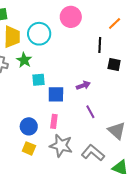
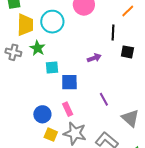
purple arrow: (83, 85) -> (94, 58), moved
pink rectangle: (54, 121) -> (68, 109), turned -32
yellow square: (29, 148) -> (51, 135), moved

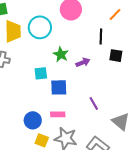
green star: (38, 48) -> (61, 54), moved
pink rectangle: (68, 109) -> (58, 114), turned -64

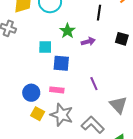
black line: (101, 36) -> (99, 13), moved

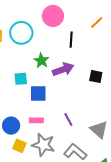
black square: (122, 39) -> (96, 76), moved
purple arrow: (88, 42) -> (63, 69), size x1.5
purple line: (94, 84) -> (68, 120), moved

